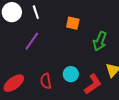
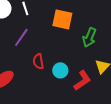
orange square: (73, 23) -> (62, 19), size x1.5
red semicircle: (46, 81) -> (38, 61), moved

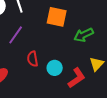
green arrow: (89, 37) -> (84, 35), turned 42

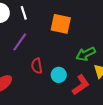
green arrow: (84, 35) -> (86, 54), moved

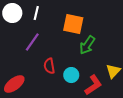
white line: (24, 13) -> (36, 13), turned 32
green arrow: (86, 54) -> (87, 45), moved, turned -30

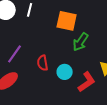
purple line: (32, 42) -> (15, 54), moved

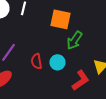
cyan circle: (65, 72) -> (57, 62), moved

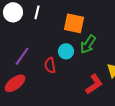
cyan circle: (57, 62) -> (66, 51), moved

